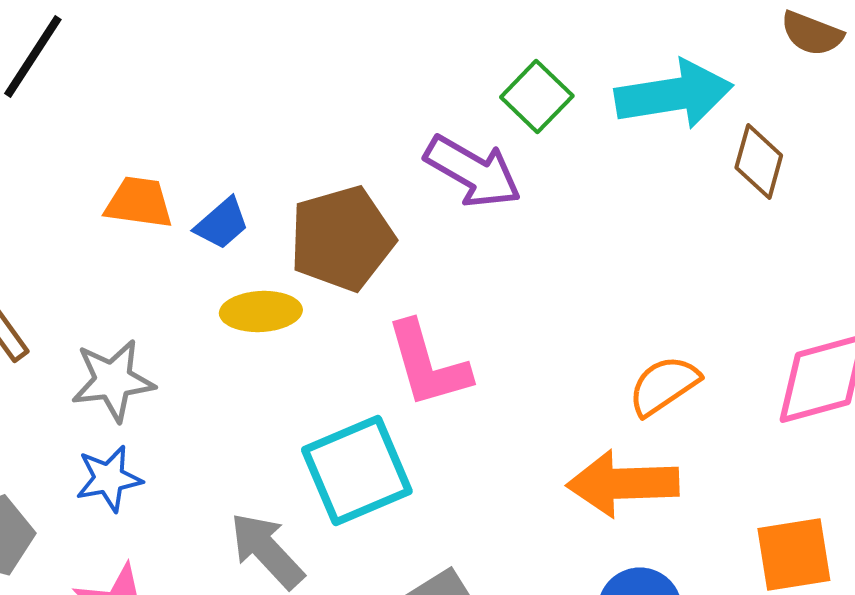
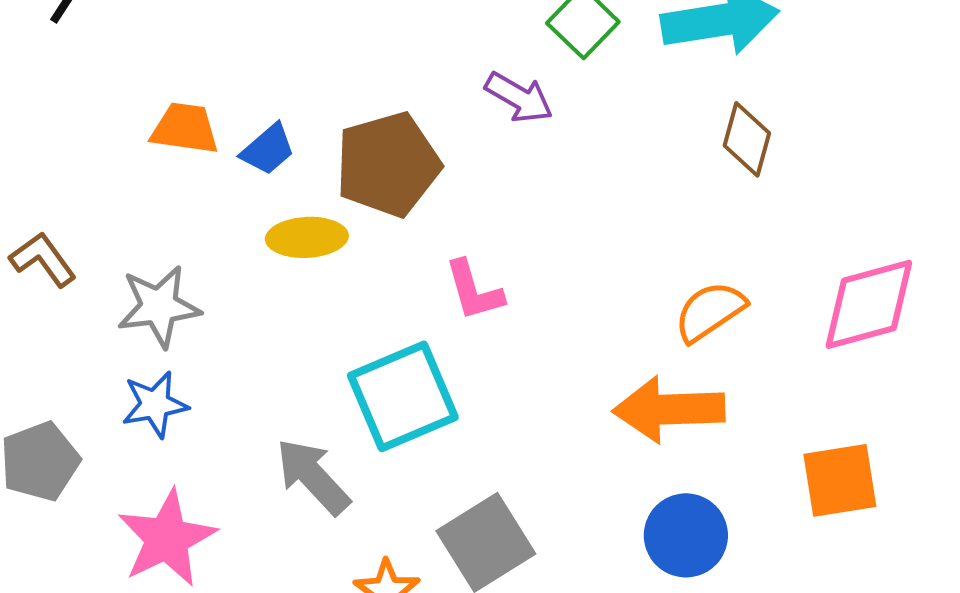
brown diamond: (759, 162) -> (747, 139), moved
purple arrow: (473, 172) -> (519, 97), size x0.7
pink L-shape: (428, 364) -> (474, 290), size x0.7

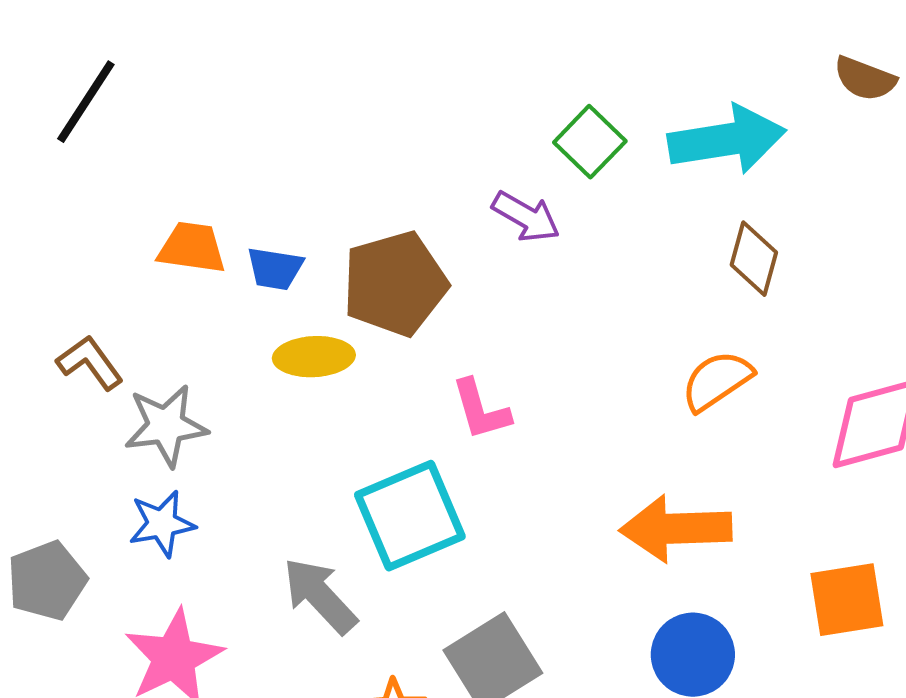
blue trapezoid: (268, 149) -> (275, 269), turned 50
brown L-shape: (43, 259) -> (90, 363), moved
orange semicircle: (710, 311) -> (717, 381), moved

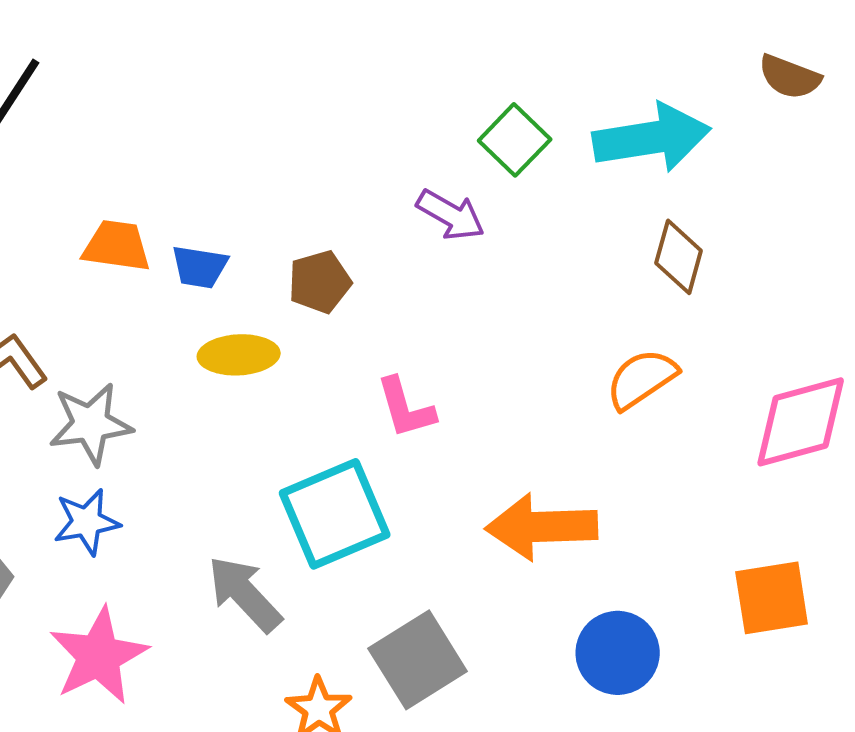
brown pentagon: (395, 284) -> (320, 282), size x0.6
orange arrow: (676, 529) -> (542, 527), moved

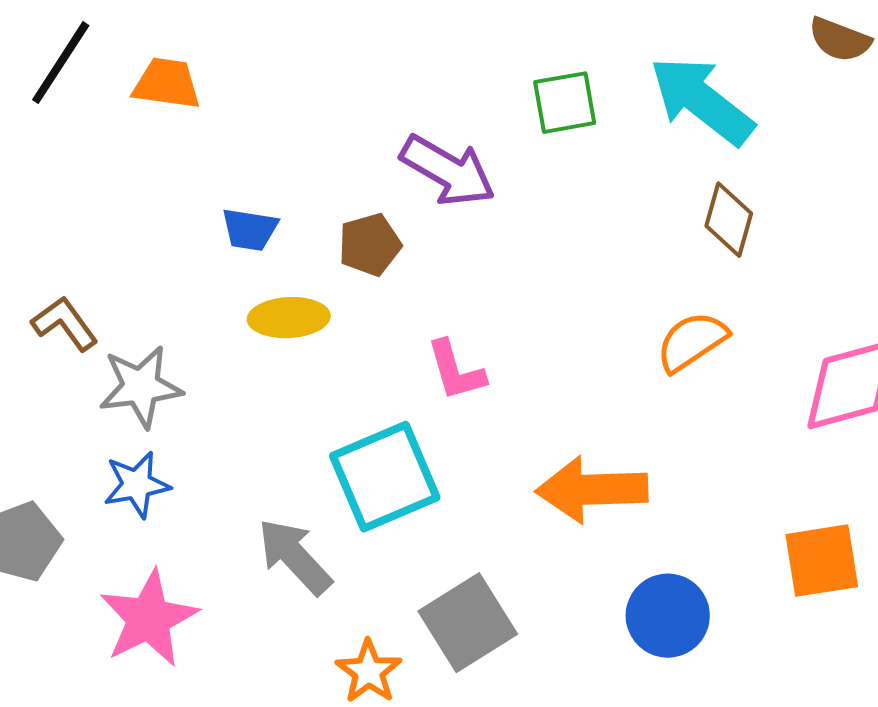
cyan arrow: (652, 138) -> (702, 101), turned -133
green square: (515, 140) -> (565, 103), turned 36
purple arrow: (451, 215) -> (448, 171), moved, size x1.4
orange trapezoid: (117, 246) -> (167, 84), moved

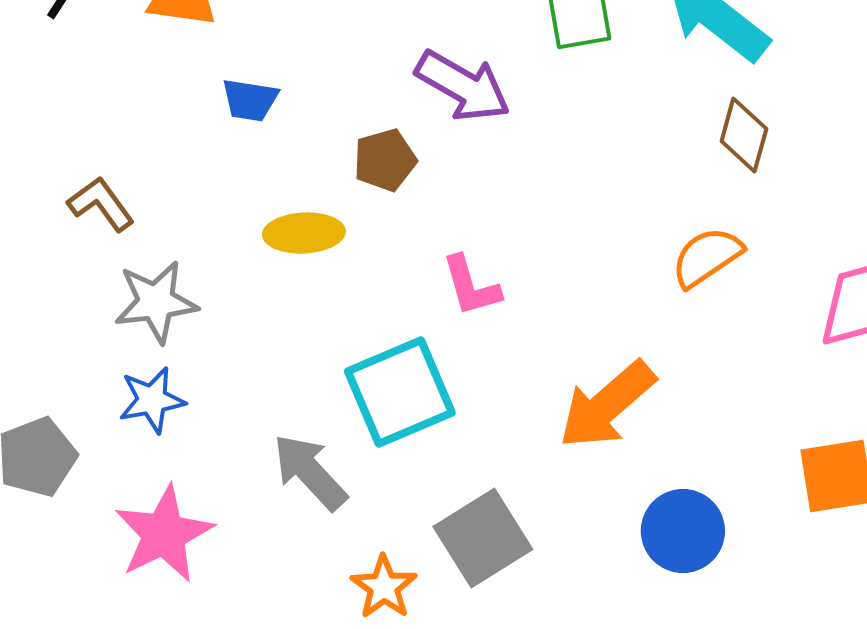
blue trapezoid: (250, 230) -> (250, 100), moved
brown L-shape: (65, 324) -> (101, 204), moved
orange arrow: (592, 490) -> (607, 405), turned -39

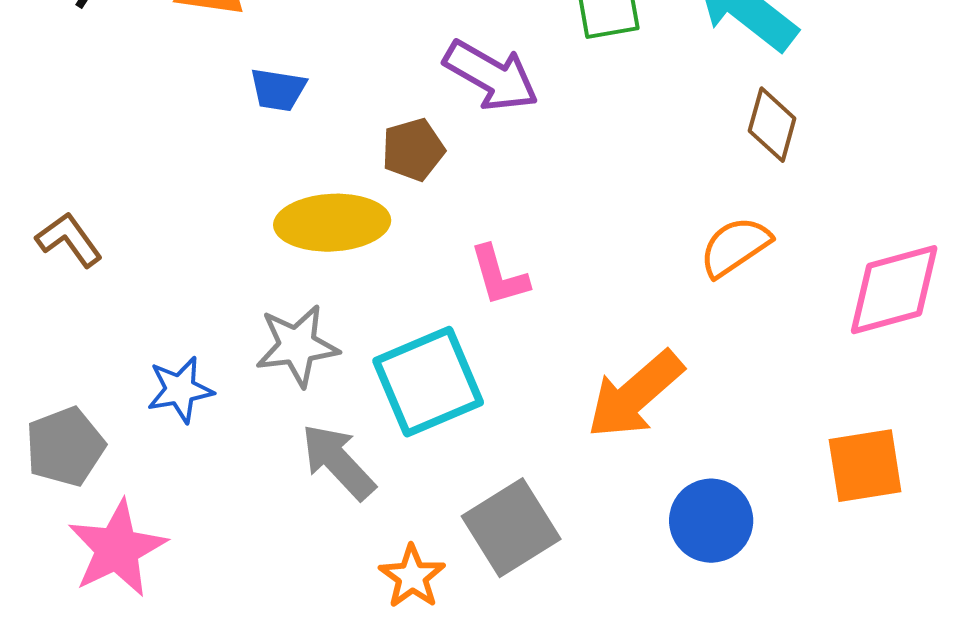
brown L-shape: (101, 204) -> (69, 240), moved
yellow ellipse: (304, 233) -> (332, 223), size x1.4
gray star: (156, 302) -> (297, 346), moved
pink star: (164, 534) -> (117, 549), moved

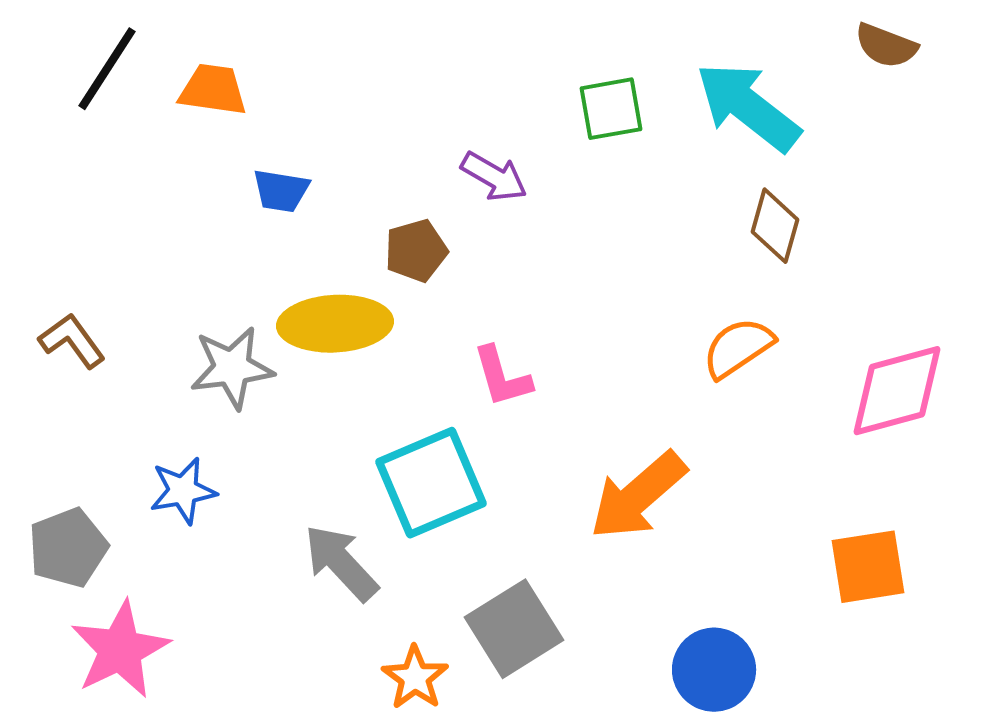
purple arrow: (491, 76) -> (494, 177), size x0.7
gray star: (297, 346) -> (232, 368), moved
blue circle: (711, 521) -> (714, 670), moved

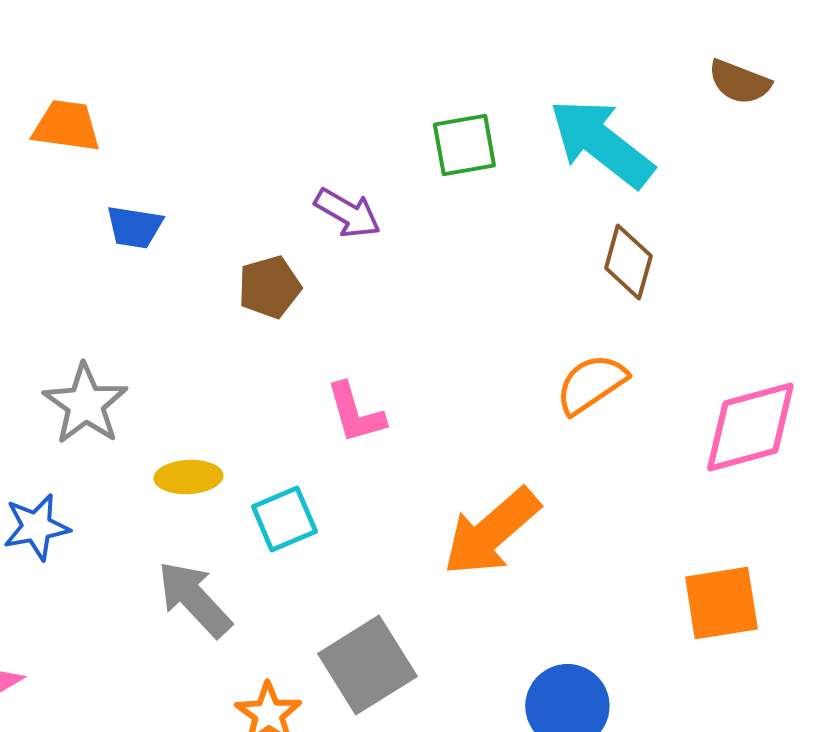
yellow ellipse: (335, 324) -> (188, 477), moved, size x0.6
gray star: (232, 368) -> (85, 404), turned -30
cyan square: (431, 483) -> (284, 519), size x0.6

